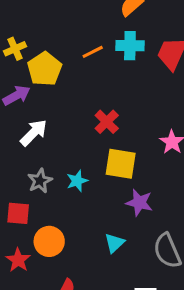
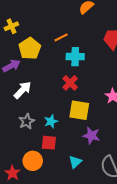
cyan cross: (130, 46) -> (75, 57), moved
yellow cross: (15, 49) -> (11, 26), moved
red square: (18, 213) -> (49, 143), moved

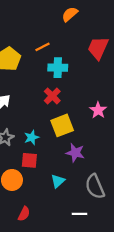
yellow square: (79, 110) -> (62, 125), turned -30

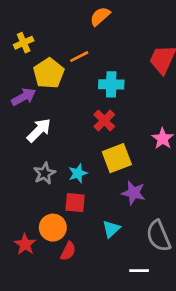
orange semicircle: (70, 14) -> (100, 16), moved
orange line: (42, 47) -> (79, 57), moved
red semicircle: (24, 214) -> (68, 251), moved

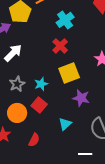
cyan cross: (111, 84) -> (65, 20), turned -36
red square: (75, 203) -> (39, 105), turned 35
orange circle: (53, 228) -> (17, 113), moved

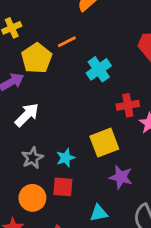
red cross: (60, 46) -> (128, 105), moved, turned 35
red square: (39, 105) -> (63, 187), turned -35
cyan triangle: (65, 124) -> (99, 213), turned 32

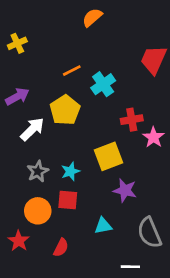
orange line: (67, 42) -> (72, 71), moved
yellow pentagon: (37, 58) -> (65, 110), moved

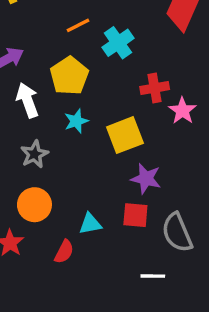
white arrow: (32, 129) -> (28, 100), turned -65
cyan star: (70, 171) -> (76, 121), moved
red square: (68, 200) -> (135, 215), moved
cyan triangle: (103, 226) -> (90, 224), moved

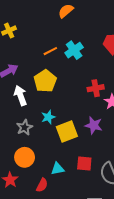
cyan cross: (118, 43) -> (74, 50), moved
cyan star: (76, 121) -> (48, 117), moved
yellow square: (125, 135) -> (67, 132), moved
purple star: (146, 179) -> (94, 125), moved

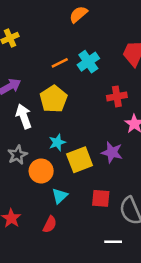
red cross: (96, 88) -> (117, 96), moved
gray star: (25, 127) -> (17, 155), moved
orange circle: (25, 157) -> (41, 171), moved
cyan triangle: (58, 169) -> (60, 196), moved, turned -32

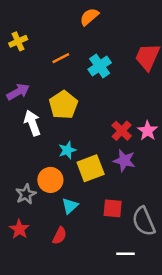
orange line: (60, 63) -> (61, 58), moved
red cross: (117, 96) -> (122, 131), moved, turned -36
gray star: (17, 155) -> (26, 194), moved

